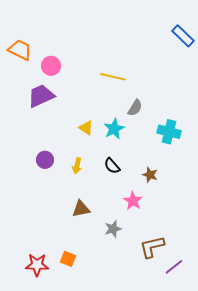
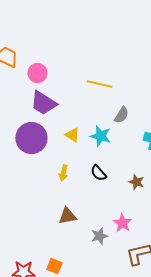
purple trapezoid: (41, 96) -> (43, 103), moved, turned -124
cyan star: (114, 129) -> (100, 136), turned -30
purple circle: (45, 160) -> (31, 138), moved, size x1.8
pink star: (133, 201) -> (122, 223), moved

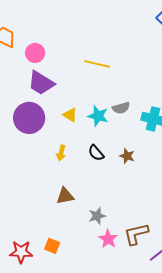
gray semicircle: (121, 115) -> (121, 108), moved, turned 42
brown star: (136, 182) -> (127, 156), moved
pink star: (122, 223) -> (108, 239), moved

